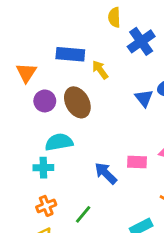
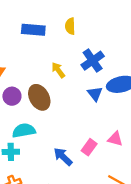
blue cross: (141, 41) -> (93, 61), moved
blue rectangle: (70, 54) -> (33, 30), moved
pink rectangle: (137, 162) -> (89, 147), turned -56

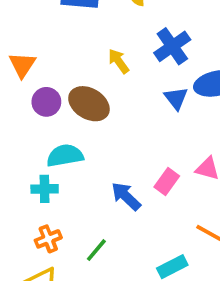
brown ellipse: (39, 97) -> (89, 104), turned -30

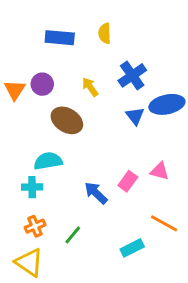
purple circle: (46, 102) -> (42, 84), moved

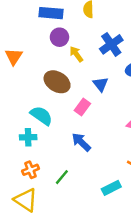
purple circle: (42, 84) -> (59, 37), moved
blue triangle: (135, 116) -> (100, 84), moved
cyan semicircle: (48, 161) -> (41, 116), turned 45
pink rectangle: (128, 181) -> (82, 107), moved

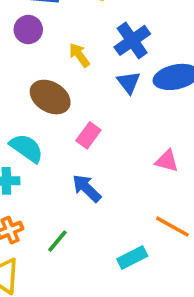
purple circle: (59, 37) -> (28, 30), moved
blue triangle: (100, 84) -> (129, 82), moved

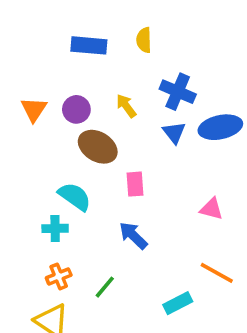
purple circle: (28, 30) -> (76, 109), moved
blue cross: (132, 40) -> (178, 92), turned -32
pink rectangle: (88, 135) -> (135, 184), turned -40

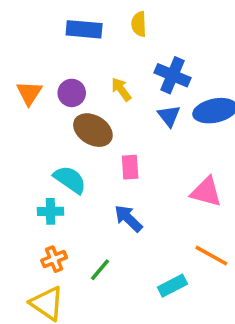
pink triangle: (211, 209) -> (206, 192), size x1.4

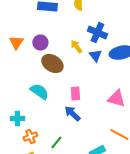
yellow arrow: (121, 89) -> (76, 46), moved
pink rectangle: (130, 167) -> (75, 94), moved
cyan cross: (51, 211) -> (17, 118), moved

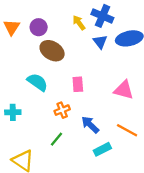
yellow arrow: (76, 46) -> (79, 23), moved
blue arrow: (72, 114) -> (90, 125), moved
orange cross: (30, 136) -> (62, 110), moved

